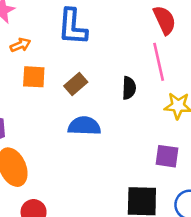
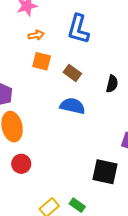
brown rectangle: (76, 84) -> (72, 73), turned 66

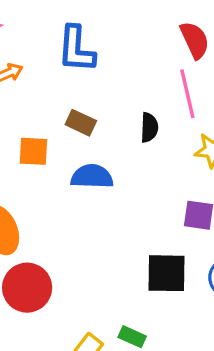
orange square: (42, 61) -> (33, 151), moved
red circle: (21, 164) -> (27, 288), size x1.5

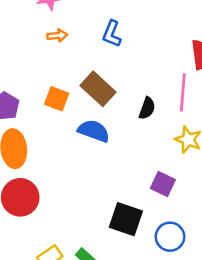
blue L-shape: (76, 49) -> (112, 34), size x0.7
brown rectangle: (81, 123) -> (98, 89), size x1.5

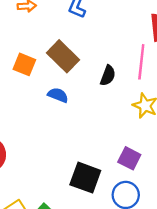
blue semicircle: (94, 131) -> (58, 95), size x0.7
purple square: (163, 184) -> (129, 158), moved

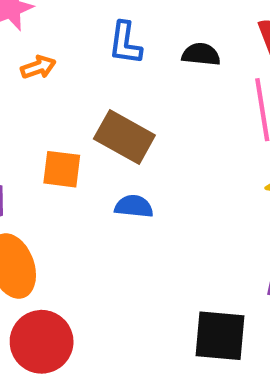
black semicircle: (108, 76) -> (201, 54), moved, turned -90

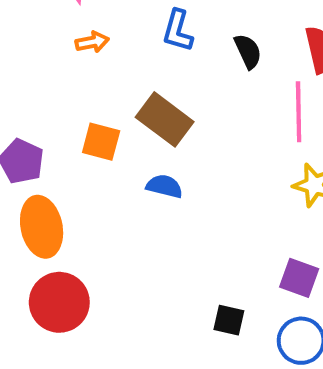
black semicircle: (201, 54) -> (248, 51), turned 51
black square: (220, 336) -> (229, 320), size x0.6

